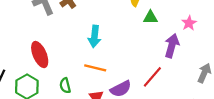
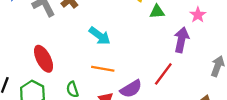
cyan arrow: (94, 36) -> (100, 36), turned -55

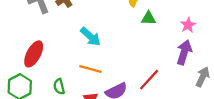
purple arrow: (181, 40) -> (184, 52), moved
red ellipse: (44, 59) -> (34, 54), turned 50

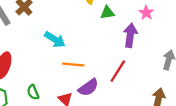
purple arrow: (184, 52) -> (130, 35), moved
orange line: (90, 69) -> (73, 65), moved

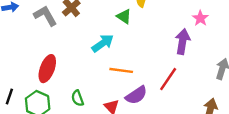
green triangle: (107, 13) -> (124, 16), moved, turned 40
cyan arrow: (55, 39) -> (103, 43), turned -70

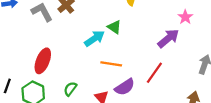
green triangle: (124, 16) -> (114, 27), moved
purple arrow: (183, 42) -> (168, 38), turned 40
green semicircle: (78, 98) -> (70, 89), turned 56

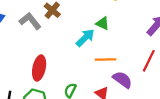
purple semicircle: (125, 87) -> (122, 80), turned -102

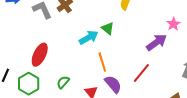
orange line: (106, 60) -> (102, 62), turned 60

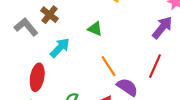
green triangle: (108, 28) -> (95, 29), moved
cyan arrow: (89, 38) -> (60, 48), moved

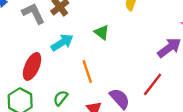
orange line: (109, 66) -> (87, 72), moved

